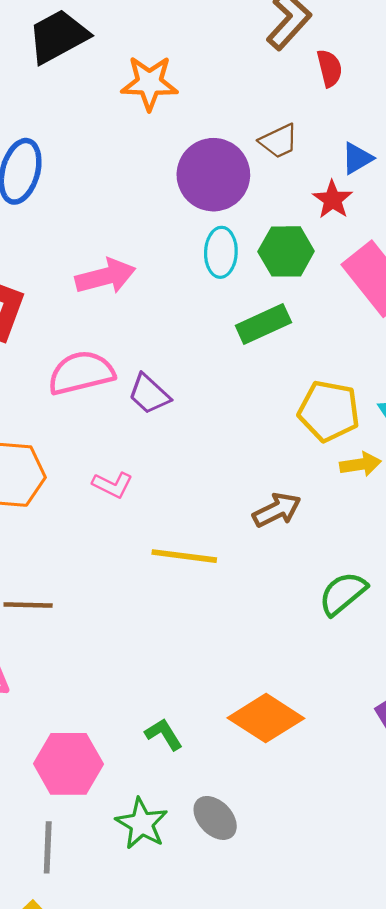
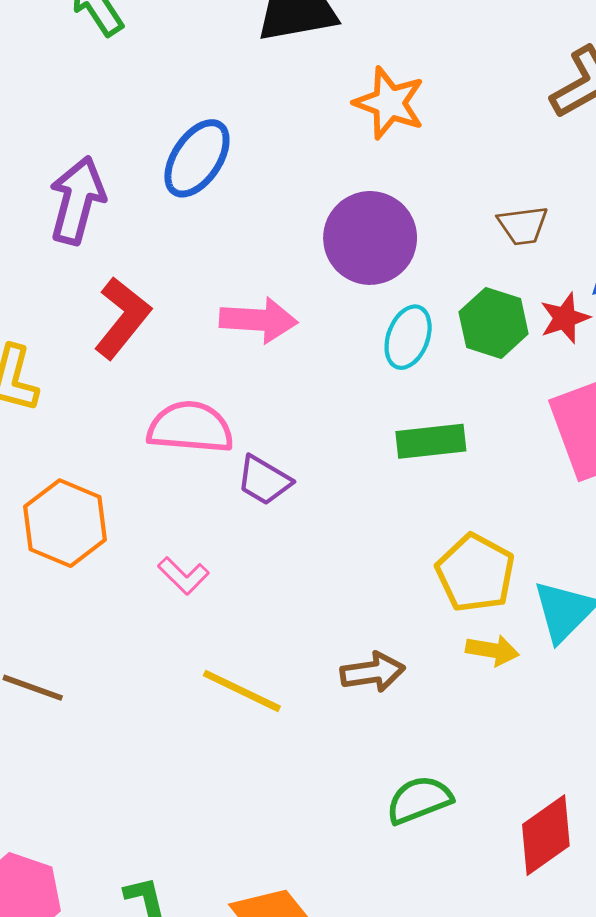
purple circle: (213, 175) -> (370, 238), moved
green hexagon: (286, 251) -> (494, 323), moved
purple trapezoid: (149, 394) -> (264, 480), turned -30

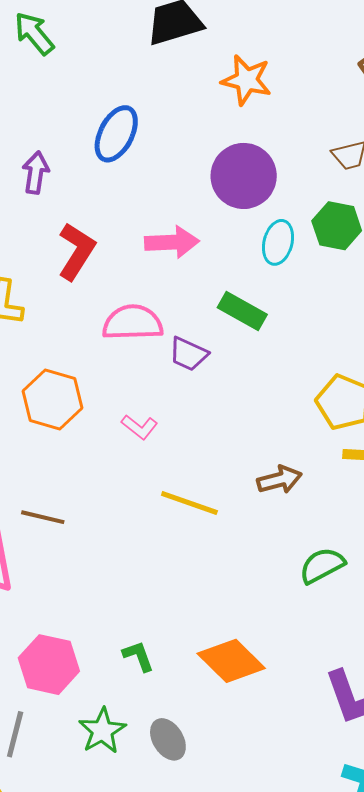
purple arrow: (77, 200) -> (36, 173), size x0.7
green rectangle: (431, 441) -> (242, 311), moved, turned 42

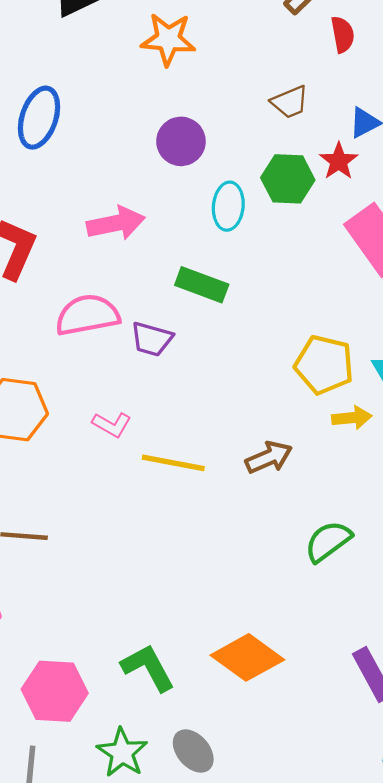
purple circle: (244, 176) -> (181, 141), size x0.7
yellow line: (189, 503) -> (173, 463), moved
green L-shape: (138, 656) -> (148, 668), size x1.5

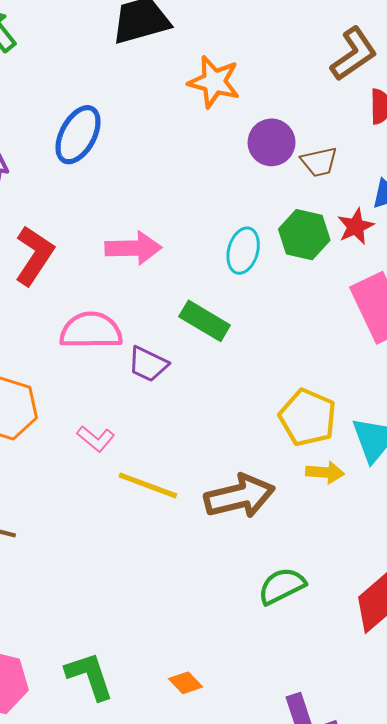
purple circle: (181, 141) -> (272, 142), moved
brown arrow: (269, 457) -> (240, 496), size x1.5
orange diamond: (247, 657) -> (186, 683), size x0.5

